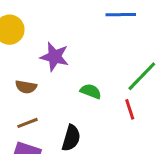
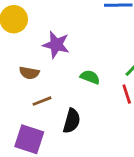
brown line: (27, 123) -> (42, 101), moved

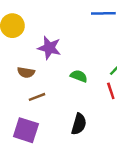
black semicircle: (72, 121) -> (79, 124), moved

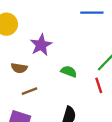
purple star: (49, 48) -> (41, 45), turned 30

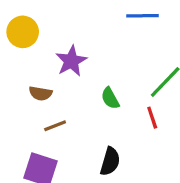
green semicircle: (69, 71) -> (110, 98), turned -140

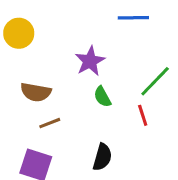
purple star: (71, 61) -> (90, 61), moved
brown semicircle: (40, 93) -> (36, 92), size x1.4

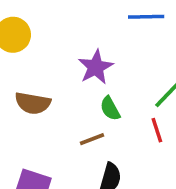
brown line: (50, 123) -> (92, 139), moved

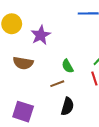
purple star: (96, 67) -> (41, 35), moved

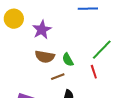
brown semicircle: (23, 63) -> (45, 57), moved

